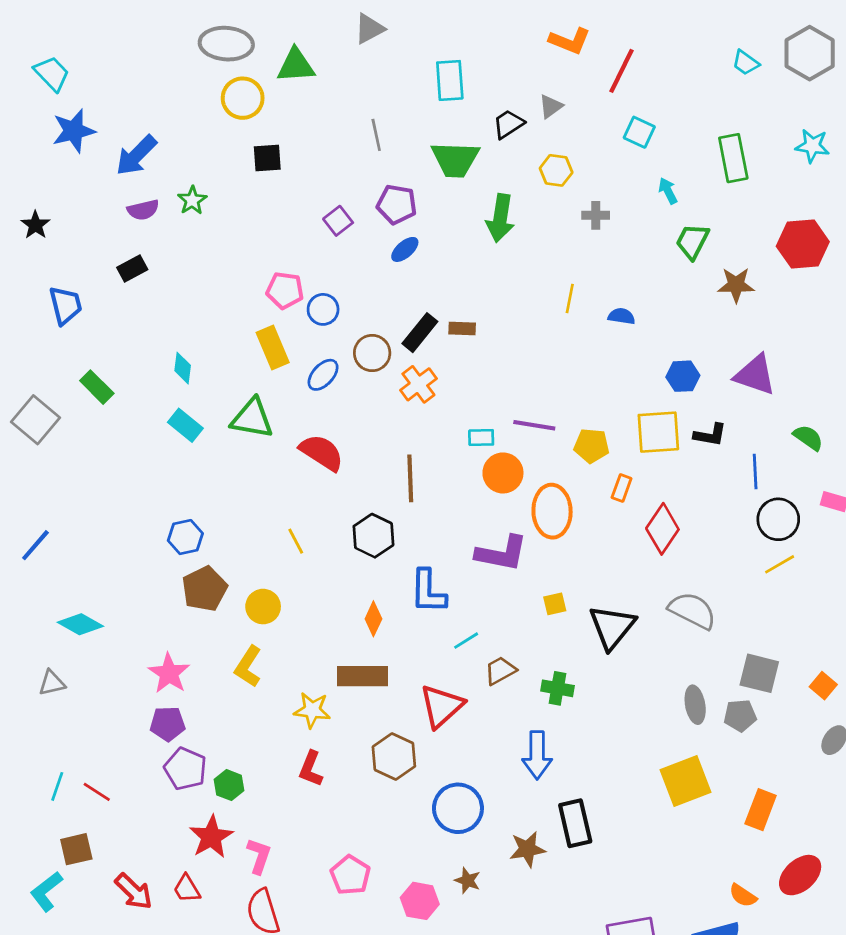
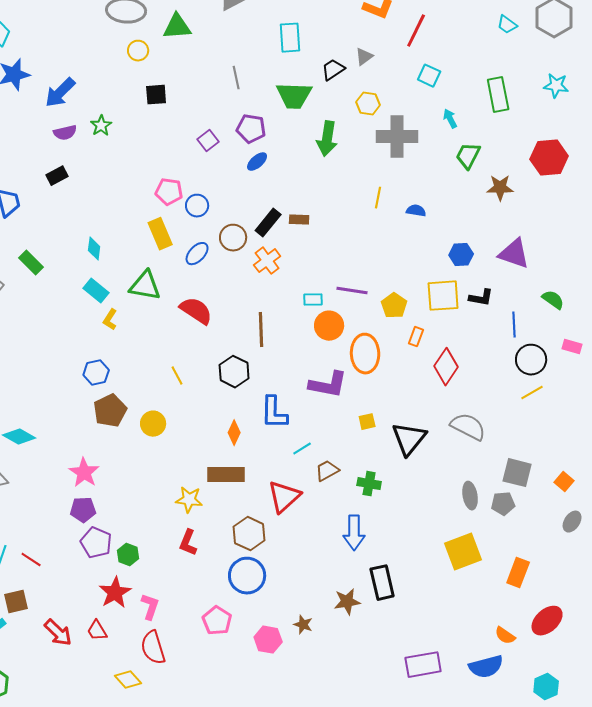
yellow circle: (243, 98) -> (138, 51), size x0.7
gray cross: (596, 215) -> (397, 137), size x2.0
yellow pentagon: (592, 446) -> (394, 306), turned 30
yellow L-shape: (248, 667) -> (110, 320), moved, size x0.7
blue circle: (458, 808) -> (247, 576), moved

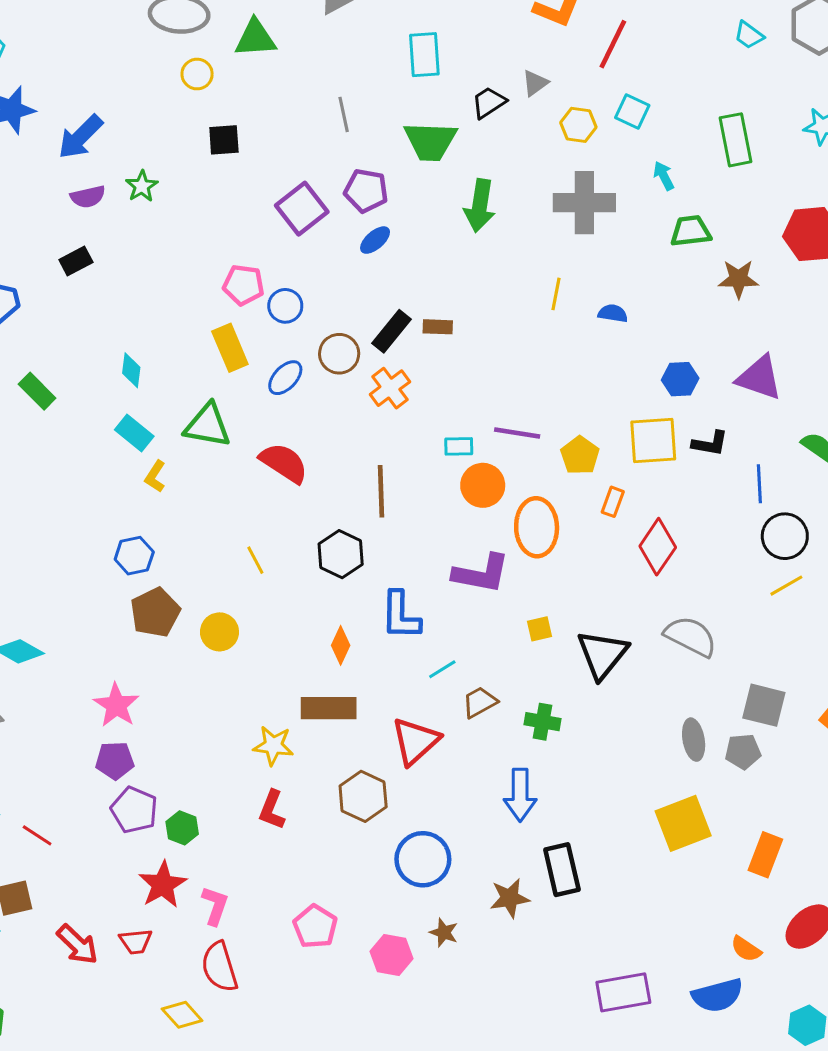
yellow hexagon: (368, 104) -> (578, 125), moved
purple square: (208, 141) -> (302, 209), size x1.6
green trapezoid: (468, 156) -> (691, 231), turned 56
blue circle: (247, 576) -> (423, 859), moved
red trapezoid: (97, 631) -> (136, 941), turned -65

